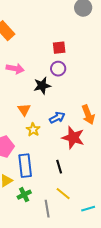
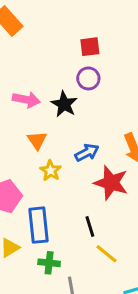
pink arrow: (15, 69) -> (26, 100), moved
black star: (42, 86) -> (64, 104), turned -30
yellow line: (63, 194) -> (106, 254), moved
green cross: (24, 195) -> (49, 263), moved, turned 32

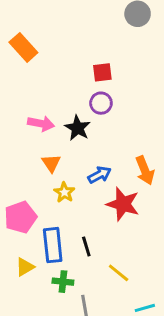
black line: (90, 227) -> (86, 246), moved

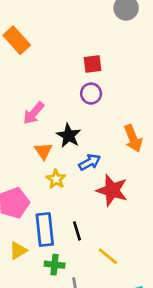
pink arrow: (41, 124) -> (34, 113), turned 120
black star: (78, 128) -> (69, 136), moved
orange arrow: (145, 170) -> (133, 138), moved

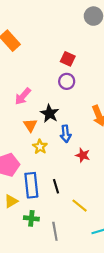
red square: (92, 64) -> (68, 59), turned 32
blue arrow: (90, 162) -> (66, 134), turned 112
red star: (112, 190) -> (83, 155), size x0.6
green cross: (55, 265) -> (31, 218), moved

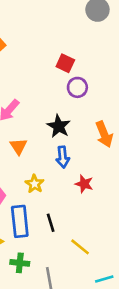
purple circle: (67, 81) -> (77, 87), moved
black star: (50, 113) -> (59, 126), moved
yellow star: (40, 147) -> (35, 184), moved

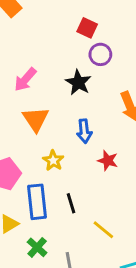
black star: (59, 126) -> (78, 82), moved
orange triangle: (18, 146) -> (36, 119), size x1.4
green cross: (20, 263) -> (37, 247), turned 36

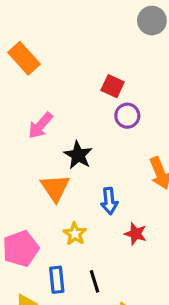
pink arrow: (25, 79) -> (40, 126), moved
black star: (78, 82) -> (78, 155), moved
blue rectangle: (37, 202) -> (57, 280), size x0.7

